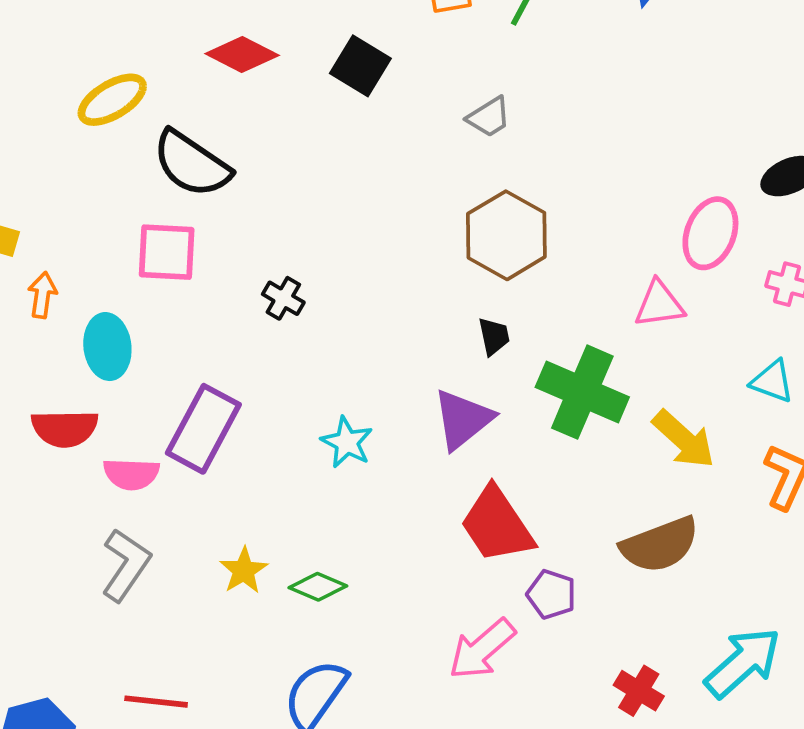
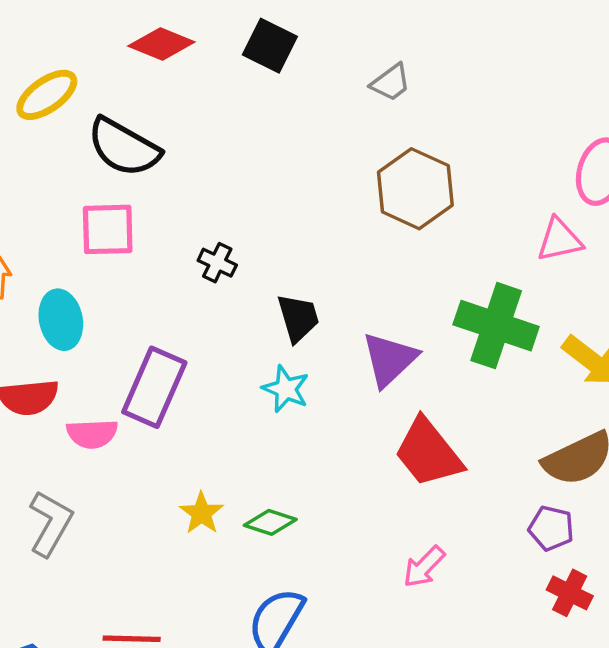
black trapezoid: (494, 336) -> (298, 318), moved, size x1.4
gray L-shape: (126, 565) -> (51, 523), moved
purple pentagon: (551, 594) -> (551, 528), moved
pink arrow: (482, 649) -> (424, 567), size x0.7

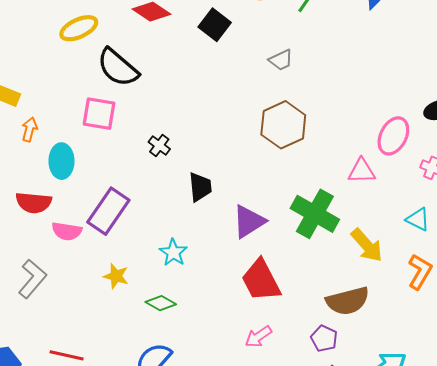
cyan star: (286, 389) -> (173, 253), moved
yellow star: (201, 513) -> (116, 276), moved, turned -30
pink arrow: (424, 567) -> (258, 337), moved

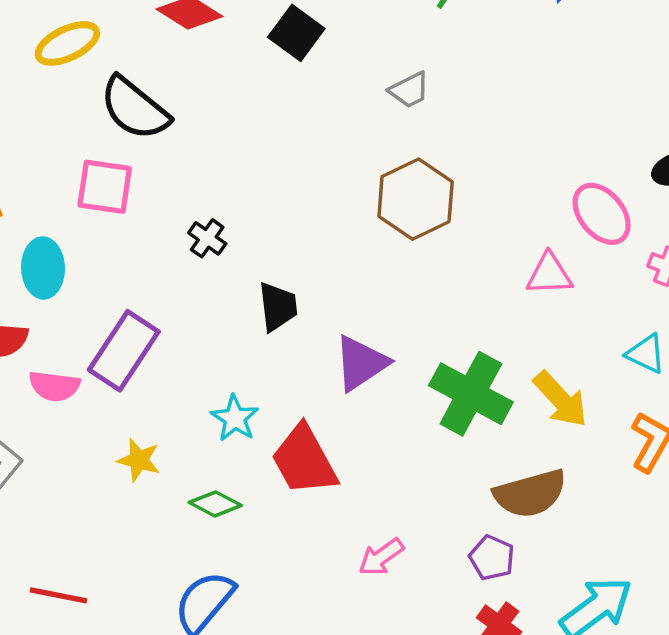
pink ellipse: (393, 136) -> (602, 214), turned -66
green cross: (315, 214) -> (471, 394), moved
red trapezoid: (261, 280) -> (304, 460), moved

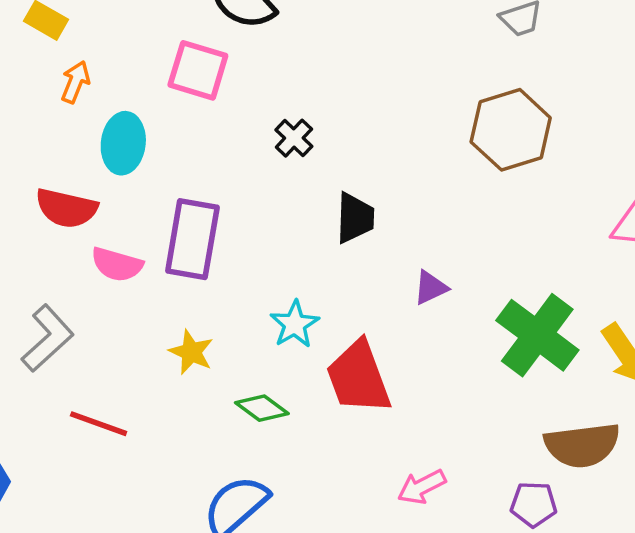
purple rectangle: (124, 351) -> (192, 239), turned -32
purple triangle: (361, 363) -> (431, 288), size x0.6
purple pentagon: (492, 558) -> (534, 504), turned -30
red line: (58, 595) -> (99, 424), moved

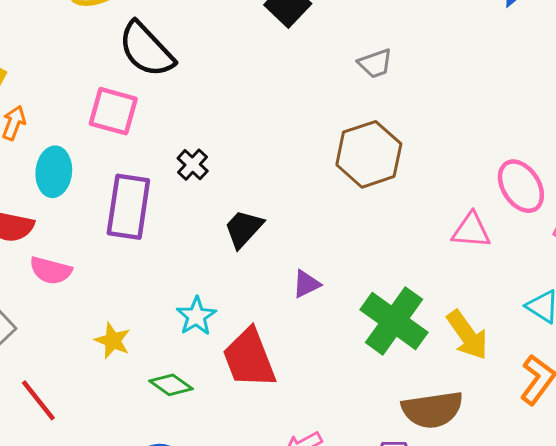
black trapezoid: (355, 218) -> (244, 229), turned -138
purple rectangle: (192, 239) -> (128, 207), moved
red line: (99, 424) -> (38, 400), turned 33

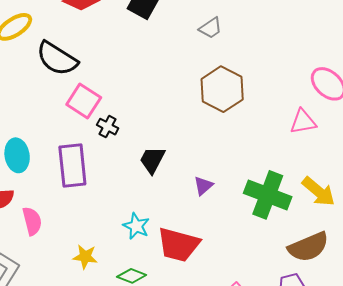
pink square: (113, 111) -> (84, 101), moved, turned 32
pink semicircle: (51, 270) -> (32, 221), turned -104
red trapezoid: (249, 358) -> (178, 245), turned -39

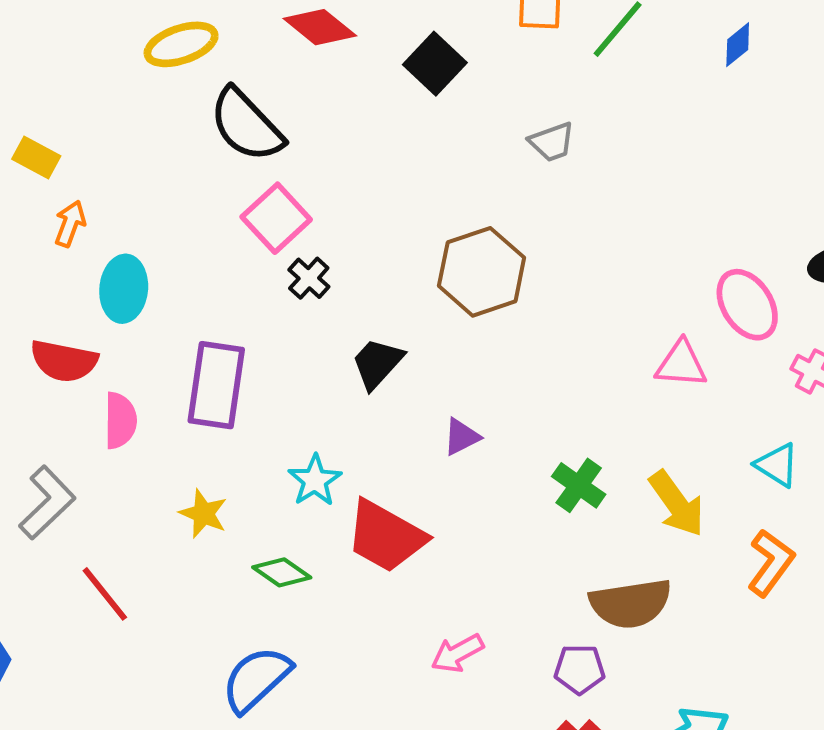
brown hexagon: (222, 89) -> (482, 272), moved
purple rectangle: (72, 166) -> (216, 385), moved
green cross: (268, 195) -> (579, 485), size x0.6

